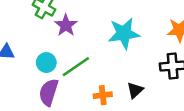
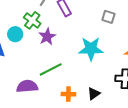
cyan circle: (46, 63) -> (15, 34), moved
purple semicircle: (49, 92) -> (27, 86), turned 60

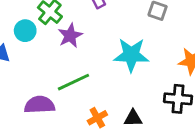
orange cross: (68, 94) -> (97, 118), turned -32
black triangle: (94, 94) -> (133, 118), turned 32

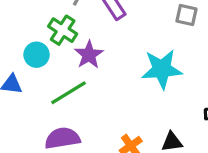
green line: (74, 82) -> (69, 93), moved

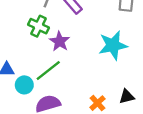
cyan circle: (37, 55) -> (24, 85), moved

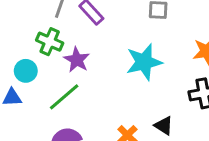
cyan circle: (24, 85) -> (26, 71), moved
black triangle: (127, 97) -> (164, 126), turned 49

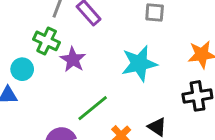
green line: (64, 97) -> (93, 108), moved

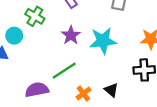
purple star: (73, 60) -> (71, 35), moved

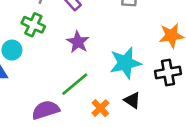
cyan star: (103, 41) -> (125, 63), moved

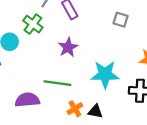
green line: (75, 84) -> (57, 83), turned 35
black triangle: (132, 100) -> (95, 111), moved, turned -35

